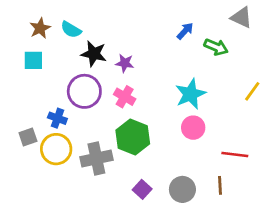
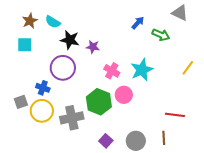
pink cross: (125, 97) -> (112, 71), moved
pink circle: (193, 128) -> (124, 95), moved

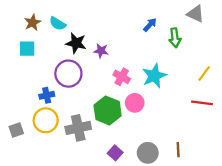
green arrow: (161, 35) -> (175, 38), turned 60
blue cross: (43, 88) -> (47, 95), turned -32
gray square: (21, 102) -> (16, 130), moved
red line: (175, 115) -> (202, 103), moved

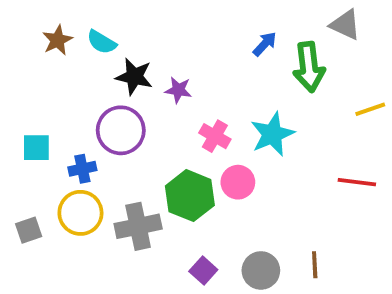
green arrow: (175, 38) -> (309, 67), size x1.4
cyan square: (27, 49) -> (36, 148), moved
yellow line: (204, 74) -> (370, 109), moved, turned 35

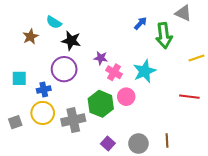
brown star: (57, 40) -> (30, 37), moved
purple star: (178, 90) -> (101, 58), moved

